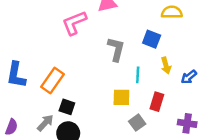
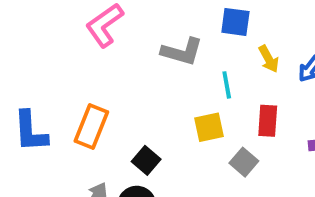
gray L-shape: (116, 49) -> (182, 52), turned 105
black square: (67, 107) -> (146, 160), moved, turned 35

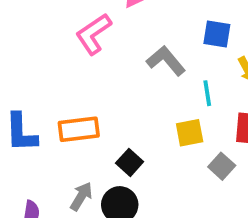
gray L-shape: (182, 52) -> (166, 61), turned -147
orange rectangle: (91, 127) -> (79, 129), turned 60

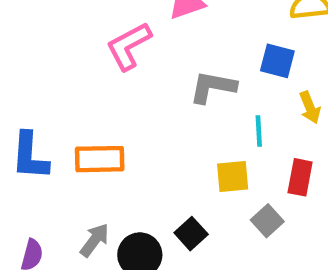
gray L-shape: (166, 61) -> (213, 87), turned -45
black square: (130, 162) -> (191, 234), moved

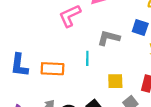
cyan line: (259, 131) -> (87, 58), moved

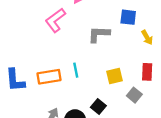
cyan line: (87, 58) -> (76, 70), moved

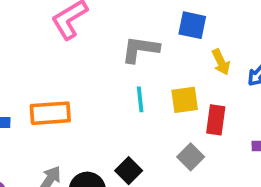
cyan line: (76, 70) -> (140, 99), moved
yellow square: (115, 76) -> (185, 100), moved

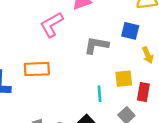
cyan line: (140, 99) -> (100, 94), moved
orange rectangle: (50, 113) -> (37, 69), moved

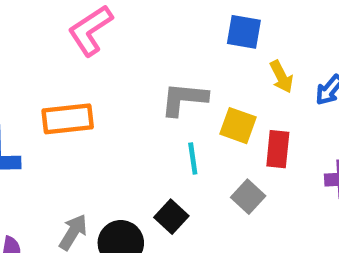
gray L-shape: (96, 45) -> (184, 99), moved
yellow square: (124, 79) -> (238, 126), turned 30

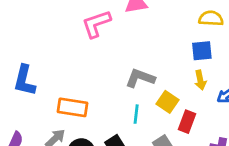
blue square: (244, 32) -> (202, 51), moved, turned -30
orange rectangle: (68, 119) -> (73, 107), moved

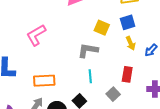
pink L-shape: (96, 24) -> (36, 35), moved
yellow square: (168, 102) -> (102, 28), moved

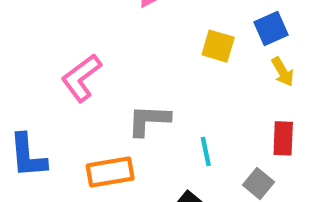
gray L-shape: (88, 50) -> (149, 120), moved

